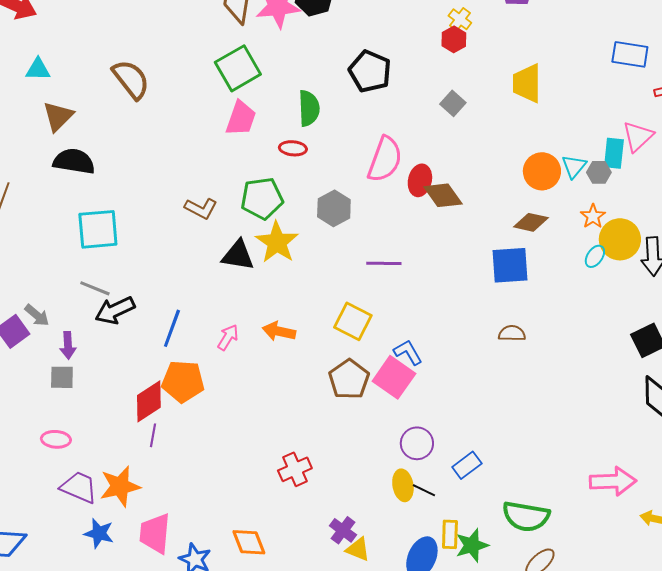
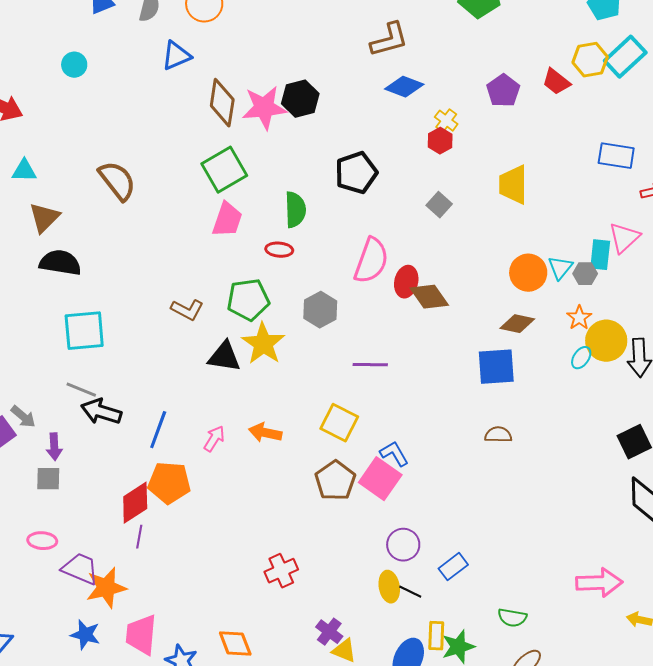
black pentagon: (370, 71) -> (356, 173), turned 30
black arrow: (115, 310) -> (101, 412), turned 42
purple trapezoid: (79, 487) -> (80, 569), moved
green semicircle: (526, 516) -> (512, 618), size x0.6

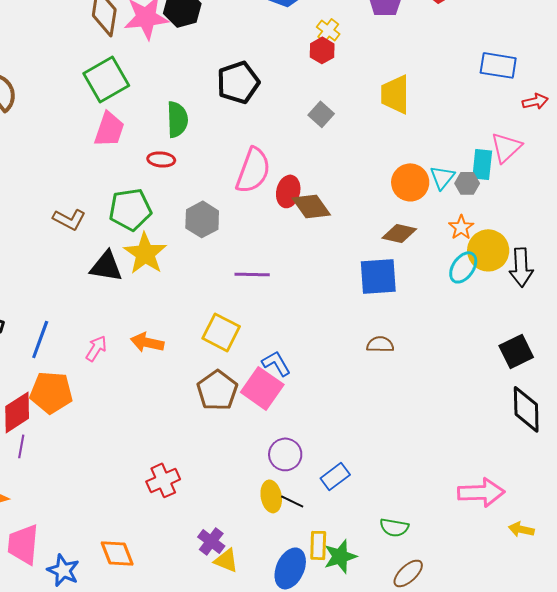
cyan ellipse: (581, 358) -> (463, 267), size x1.4

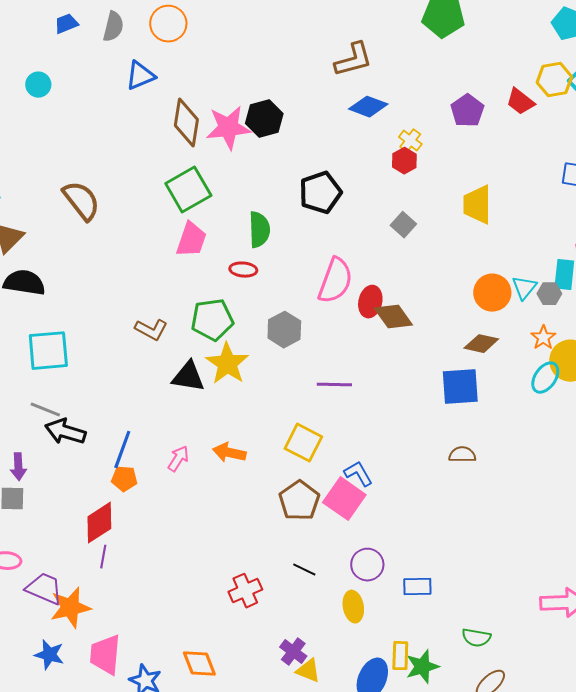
orange pentagon: (51, 392) -> (124, 479), moved, size x0.6
blue rectangle: (335, 476) -> (417, 587), turned 36
black line: (292, 501) -> (304, 570), moved

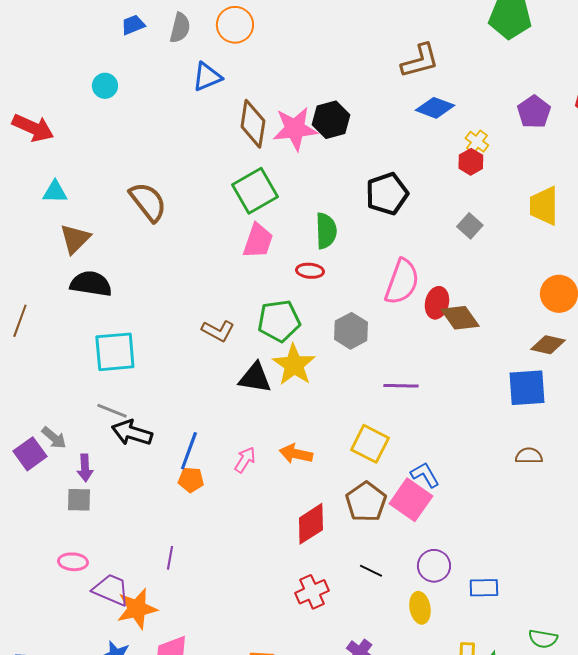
red diamond: (99, 523) -> (311, 524), moved

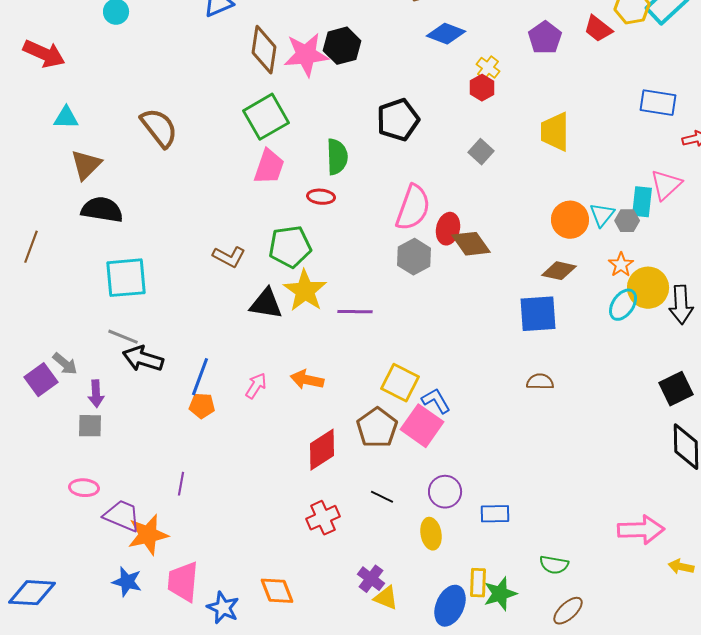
gray hexagon: (351, 331) -> (414, 257), moved
purple line: (401, 386) -> (355, 312), moved
yellow square: (370, 444) -> (400, 383), moved

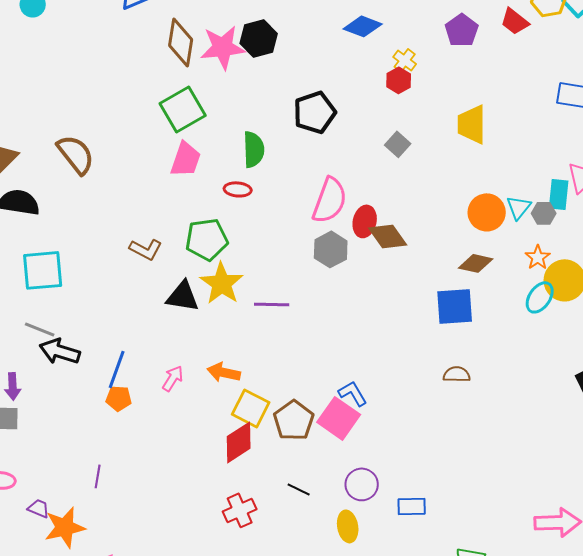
brown semicircle: (159, 128) -> (76, 154), moved
yellow square: (400, 383) -> (251, 408), moved
purple trapezoid: (122, 516) -> (39, 508), size x0.6

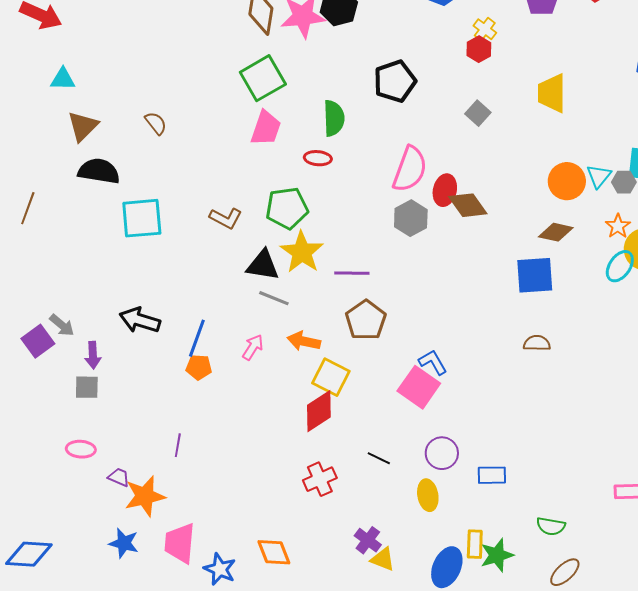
brown semicircle: (76, 154) -> (156, 123), size x0.6
cyan square: (43, 270) -> (142, 218), moved
gray line: (40, 329) -> (274, 298), moved
brown pentagon: (294, 420) -> (366, 320), moved

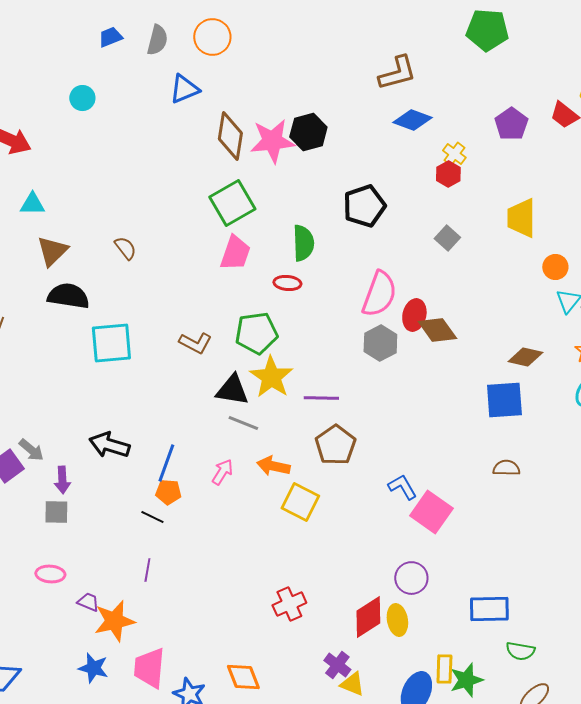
orange circle: (567, 181) -> (555, 267), moved, size x0.7
pink square: (419, 387) -> (431, 512), moved
red diamond: (319, 411) -> (368, 617), moved
black line: (379, 458) -> (152, 517), moved
blue rectangle: (492, 475) -> (489, 609), moved, size x1.4

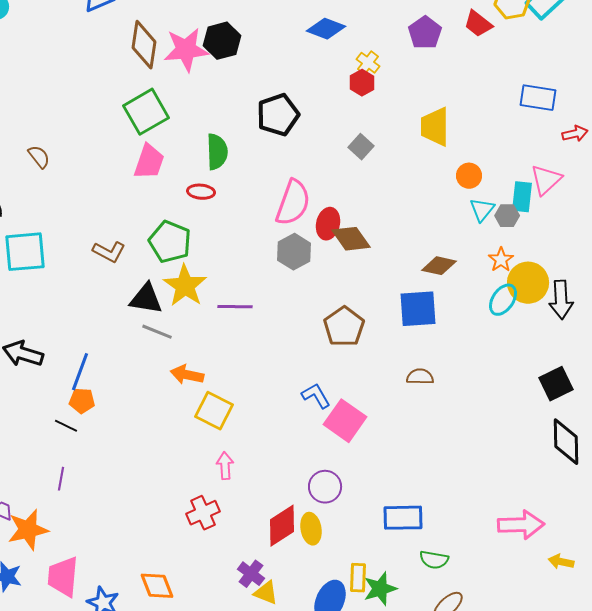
green pentagon: (256, 333) -> (170, 242), turned 30
brown pentagon: (335, 445) -> (344, 327), moved
pink arrow: (222, 472) -> (225, 466), moved, turned -36

